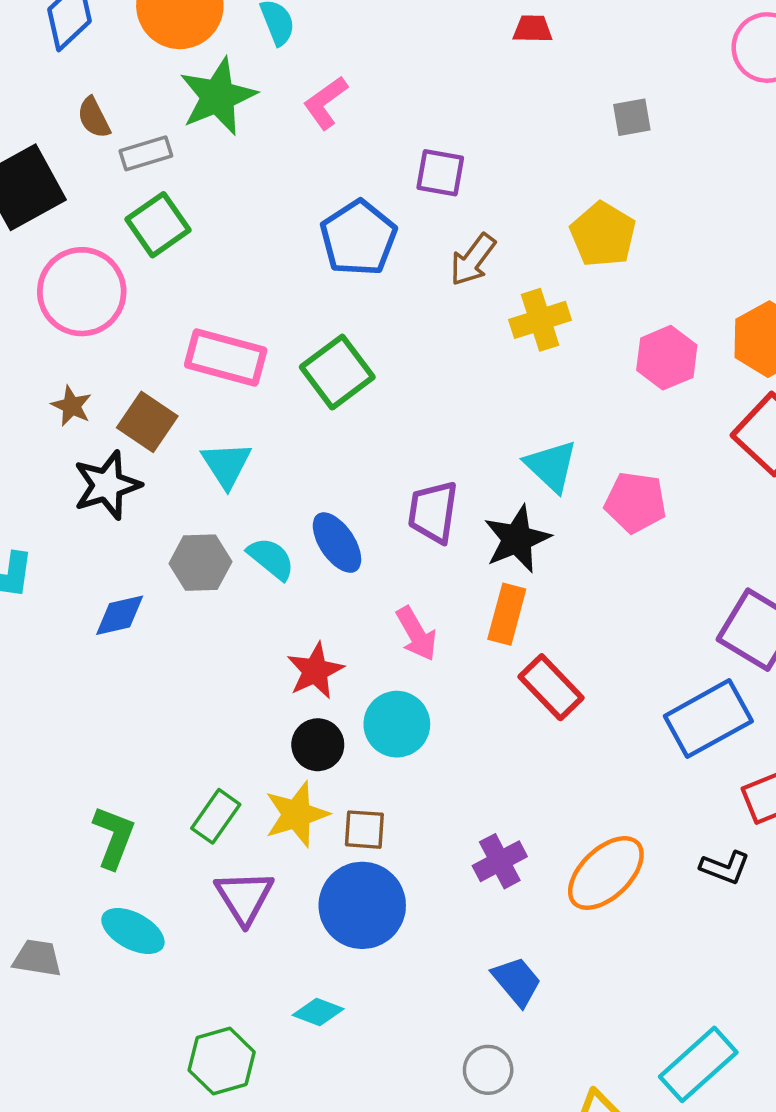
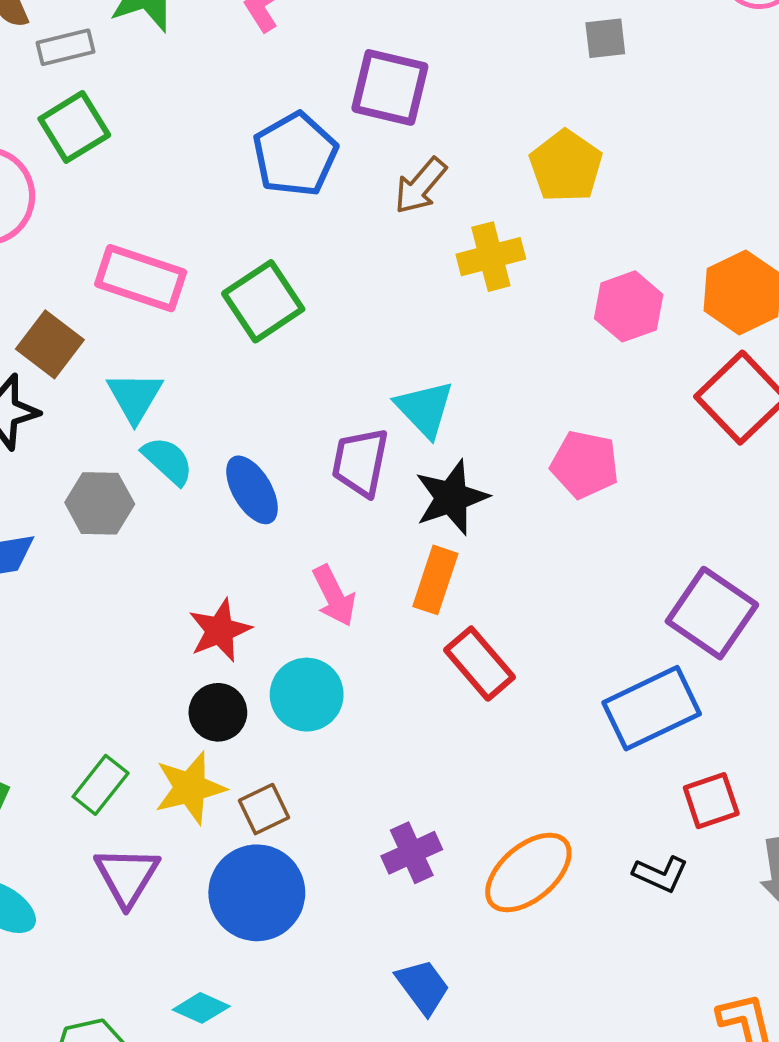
purple square: (440, 173) -> (390, 87), size x1.4
cyan triangle: (551, 466) -> (425, 409), moved
cyan semicircle: (271, 559) -> (168, 461), moved
brown square: (364, 830) -> (264, 809), turned -33

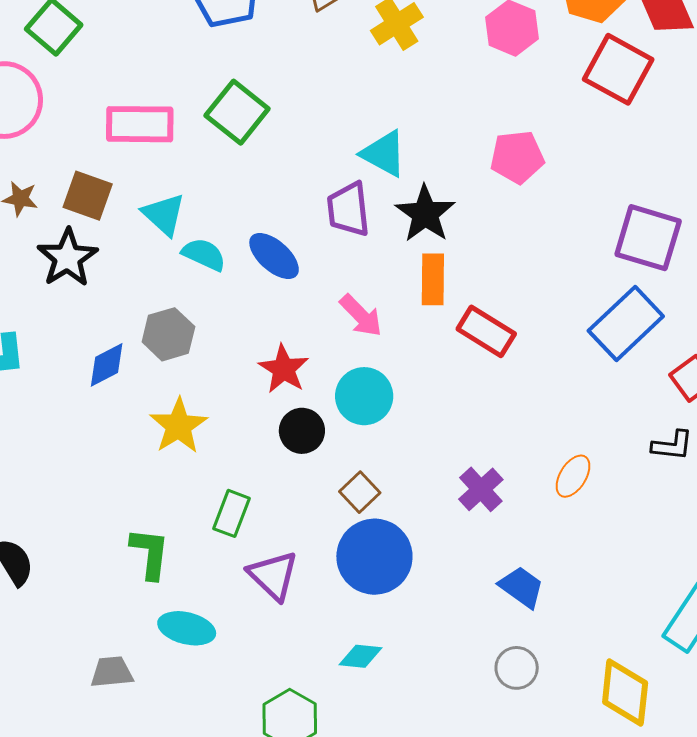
gray hexagon: (100, 503) -> (168, 334), moved
yellow star: (190, 788) -> (178, 426), moved
orange ellipse: (528, 873) -> (573, 476), size x0.6

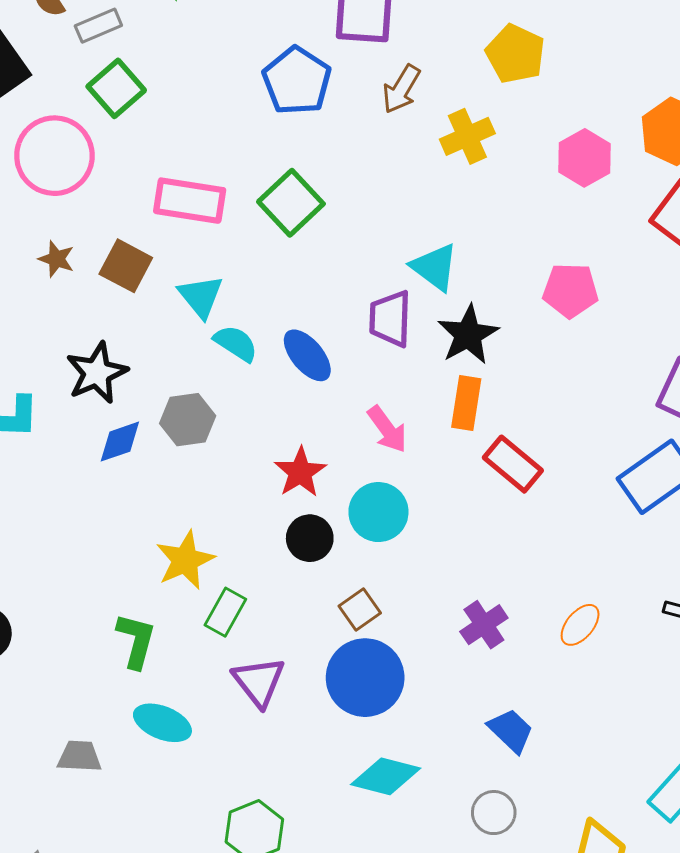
black star: (68, 258) -> (97, 373), moved
yellow star: (178, 426) -> (185, 560), moved
cyan diamond: (361, 656) -> (386, 776), moved, size x1.5

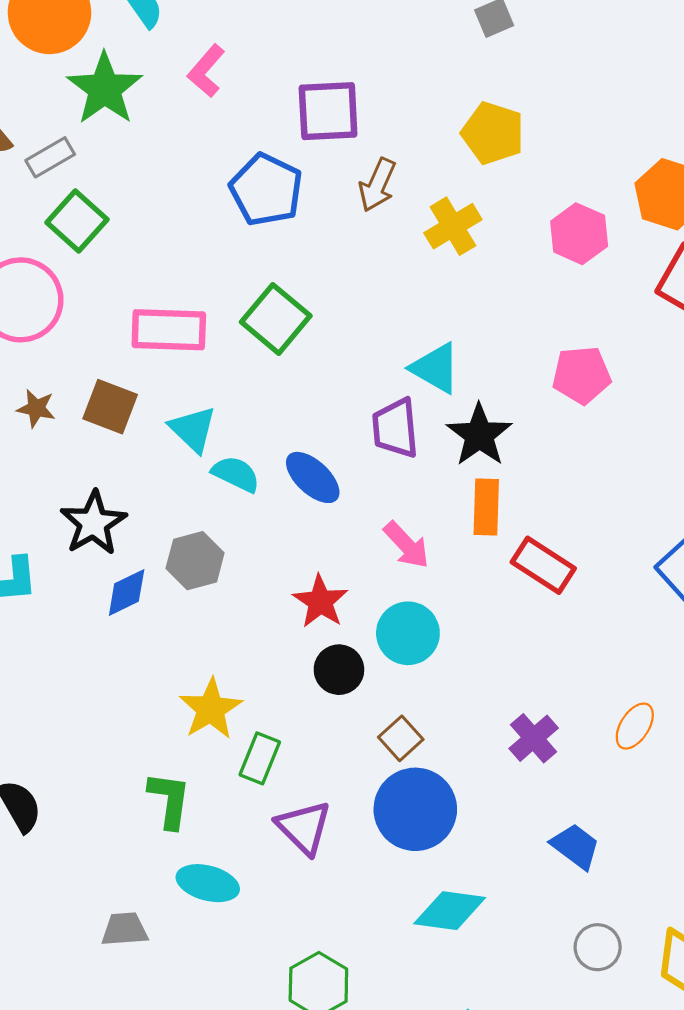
gray circle: (494, 813) -> (598, 947), moved

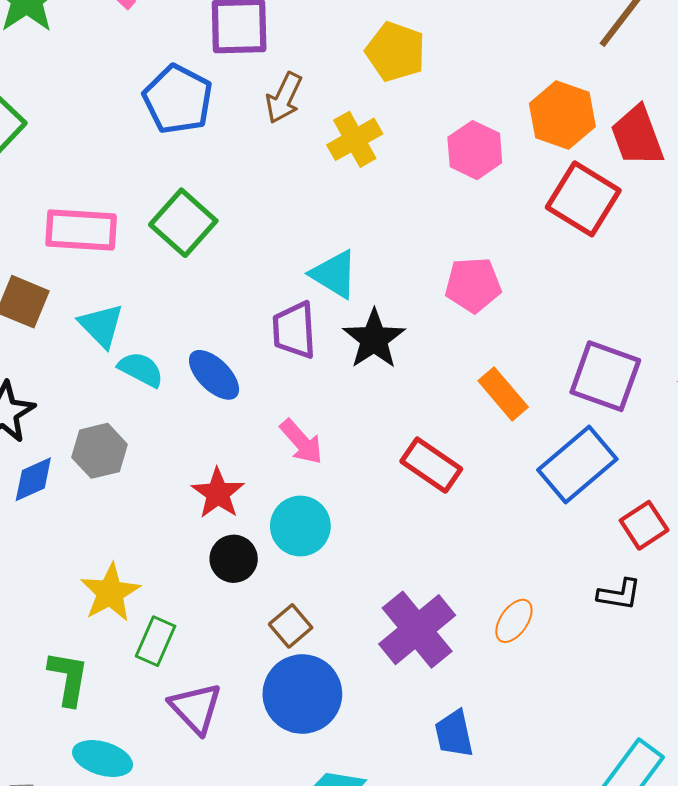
orange rectangle: (486, 507) -> (503, 394), moved, turned -44
purple cross: (534, 738) -> (417, 630), size x1.6
blue trapezoid: (576, 846) -> (454, 734), turned -141

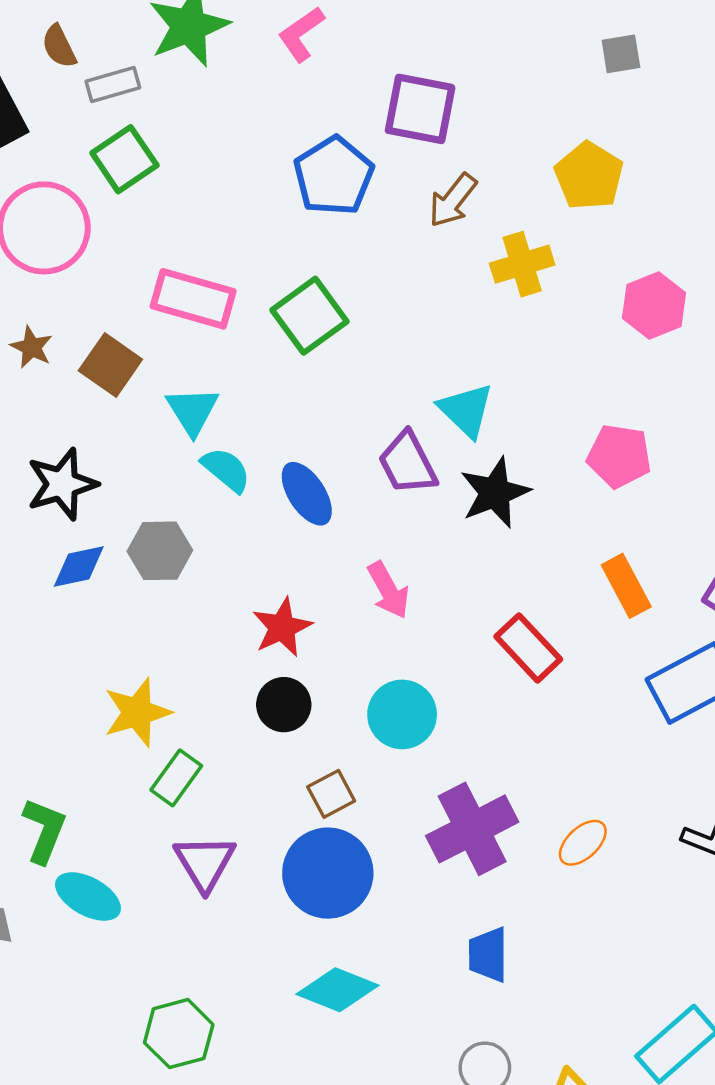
purple trapezoid: (294, 330) -> (408, 463), turned -36
cyan circle: (300, 526) -> (402, 714), moved
green L-shape: (68, 678) -> (44, 830), moved

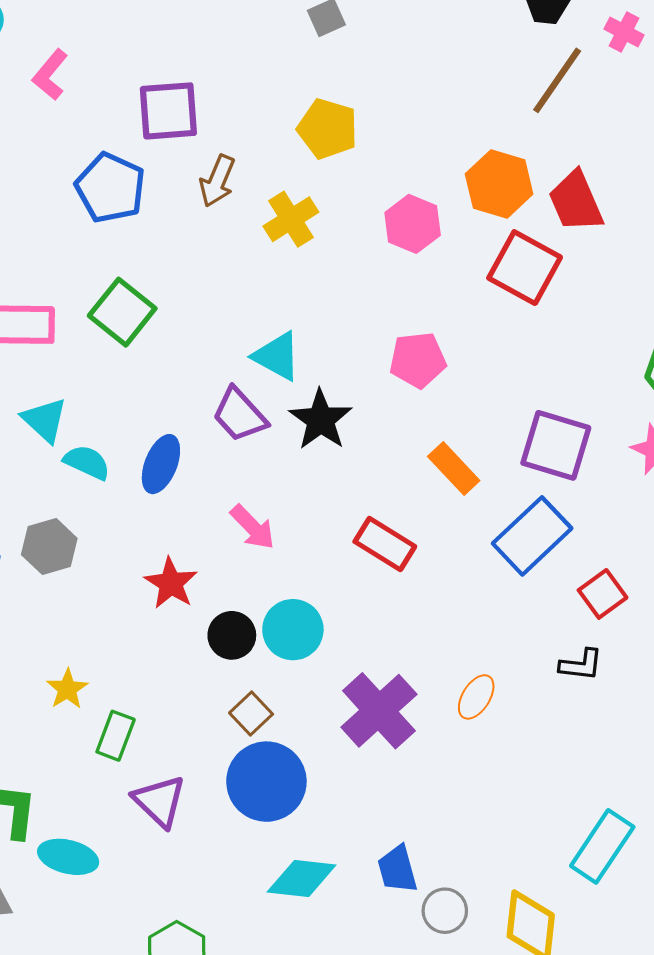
blue ellipse: (307, 494) -> (161, 464), turned 70
black circle: (284, 705) -> (232, 635), moved
yellow star: (137, 712) -> (67, 689), size x0.7
blue trapezoid: (488, 955) -> (397, 869), moved

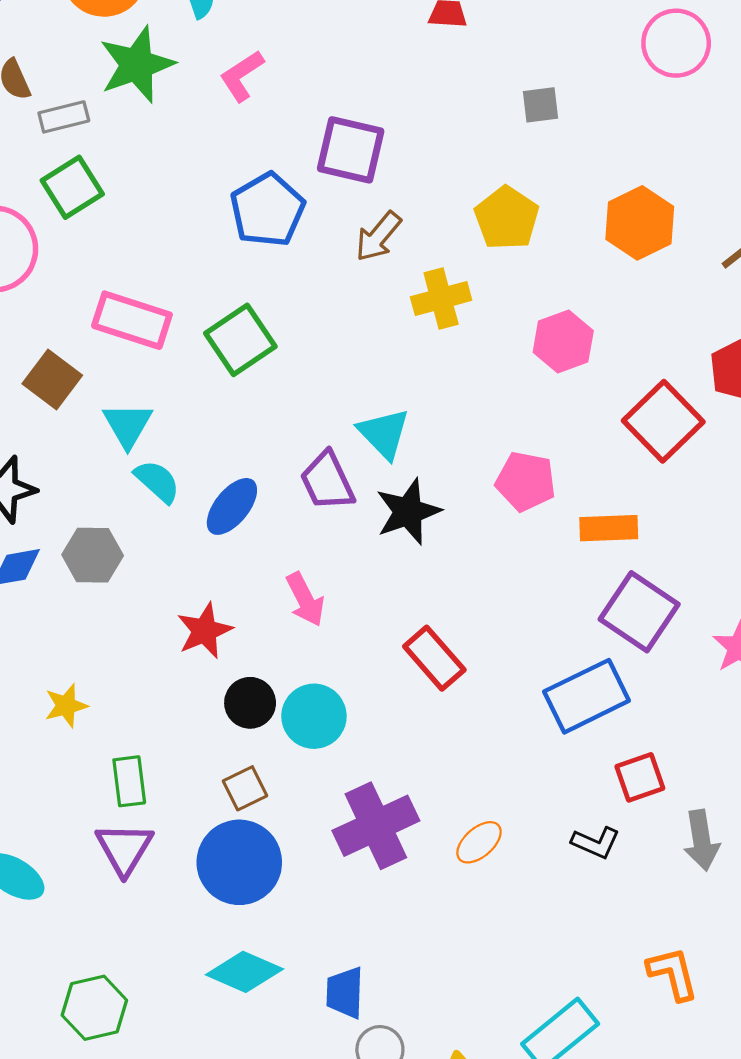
orange hexagon: (499, 184) -> (640, 223), moved
orange rectangle: (454, 469) -> (609, 528), moved, turned -66
green rectangle: (116, 736) -> (129, 781), moved, turned -45

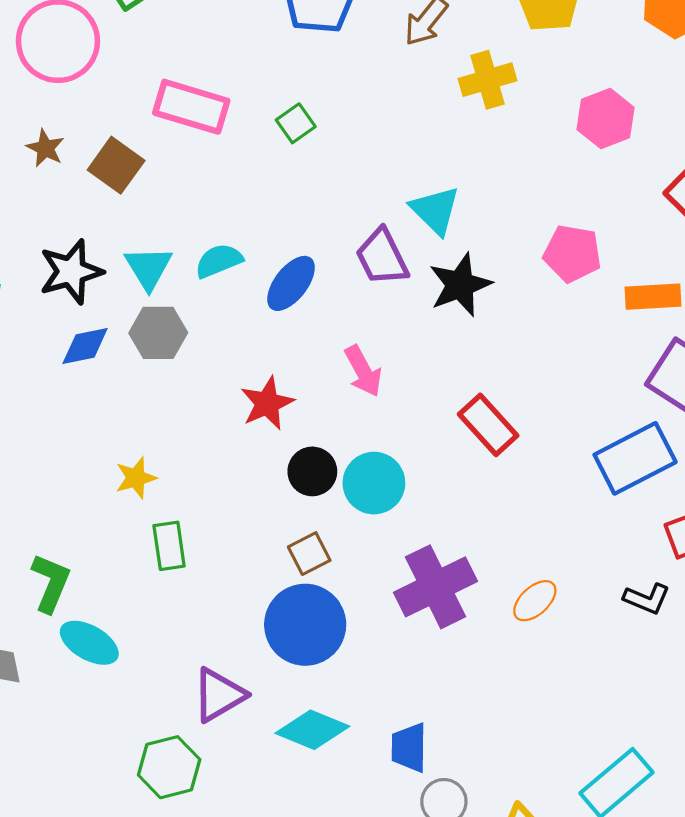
green square: (240, 340) -> (296, 123), size x0.6
cyan triangle: (128, 425) -> (149, 268), moved
cyan semicircle: (157, 481) -> (219, 261), turned -63
green rectangle: (129, 781) -> (169, 546), moved
purple triangle: (124, 849) -> (219, 695), moved, turned 30

